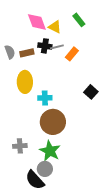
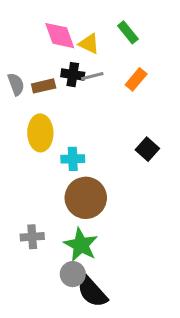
orange rectangle: (72, 54) -> (136, 79), moved
black semicircle: (35, 180) -> (92, 292), moved

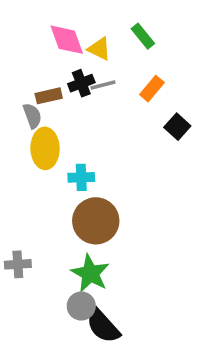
black cross: (73, 75) -> (81, 83), turned -30
gray semicircle: (16, 84) -> (32, 116), moved
black square: (147, 149) -> (177, 127), moved
gray cross: (32, 237) -> (18, 264), moved

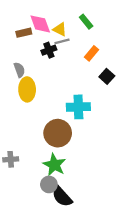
gray line: (103, 85) -> (62, 41), moved
brown rectangle: (49, 96) -> (24, 33), moved
cyan cross: (81, 177) -> (78, 107), moved, size x1.5

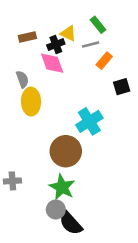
pink diamond: (40, 24) -> (52, 63), moved
gray line: (62, 41) -> (91, 44), moved
black cross: (49, 50) -> (56, 44), moved
black square: (107, 76) -> (122, 87), turned 32
cyan cross: (78, 107) -> (89, 121), turned -30

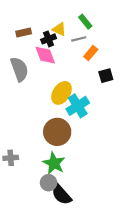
gray semicircle: (22, 79) -> (19, 69), size x1.6
yellow ellipse: (31, 102) -> (61, 93), moved, turned 35

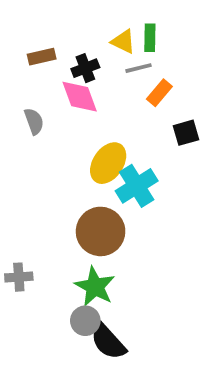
green rectangle: (85, 22) -> (150, 38), turned 40
yellow triangle: (59, 29) -> (123, 41), moved
gray semicircle: (19, 69) -> (34, 121), size x0.6

